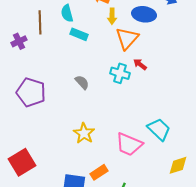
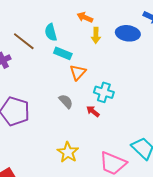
brown line: (40, 22) -> (24, 41), turned -50
orange triangle: (127, 38) -> (78, 72), moved, size x0.7
red arrow: (140, 64) -> (93, 111), moved

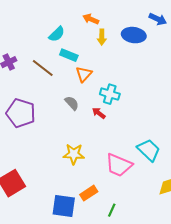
cyan semicircle: (51, 32) -> (57, 34), turned -120
brown line: (24, 41) -> (43, 68), moved
yellow star: (68, 152) -> (74, 154), turned -30

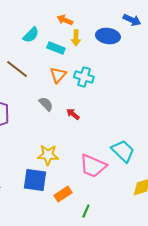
cyan rectangle: (69, 55) -> (56, 48), moved
cyan cross: (110, 94) -> (84, 77), moved
blue square: (64, 206) -> (35, 180), moved

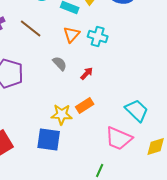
red arrow: (73, 114) -> (87, 74), turned 96
pink trapezoid: (93, 166) -> (119, 138), moved
orange rectangle: (63, 194) -> (85, 106), moved

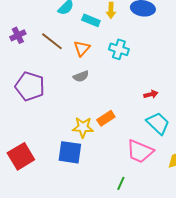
orange triangle: (72, 34) -> (82, 48), moved
gray semicircle: (60, 64) -> (81, 76), turned 112
red arrow: (87, 74) -> (151, 94), moved, turned 32

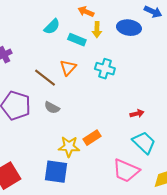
brown line: (52, 41) -> (45, 78), moved
gray semicircle: (81, 76) -> (52, 108), moved, turned 49

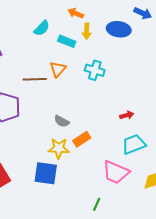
brown line: (45, 78) -> (35, 79), turned -40
gray semicircle: (52, 108) -> (62, 121), moved
cyan trapezoid: (144, 143) -> (134, 144), turned -65

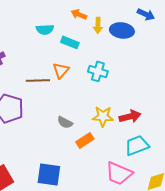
cyan semicircle: (42, 28) -> (45, 29), turned 42
yellow arrow: (87, 31) -> (98, 25), moved
red arrow: (127, 115) -> (130, 116), size x1.5
yellow star: (59, 148) -> (103, 116), moved

